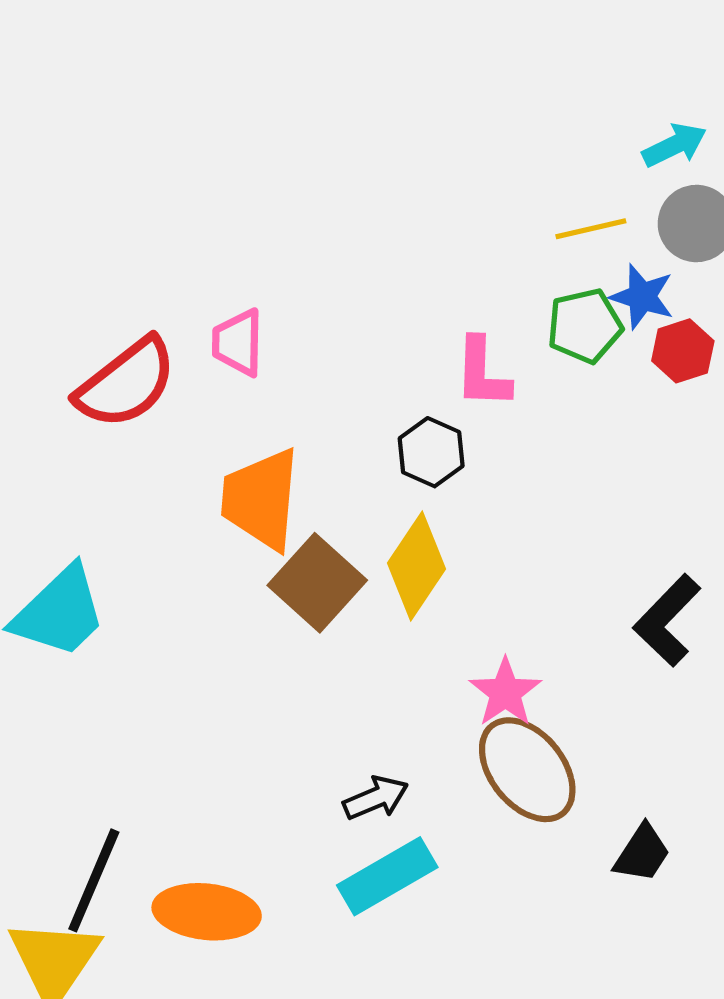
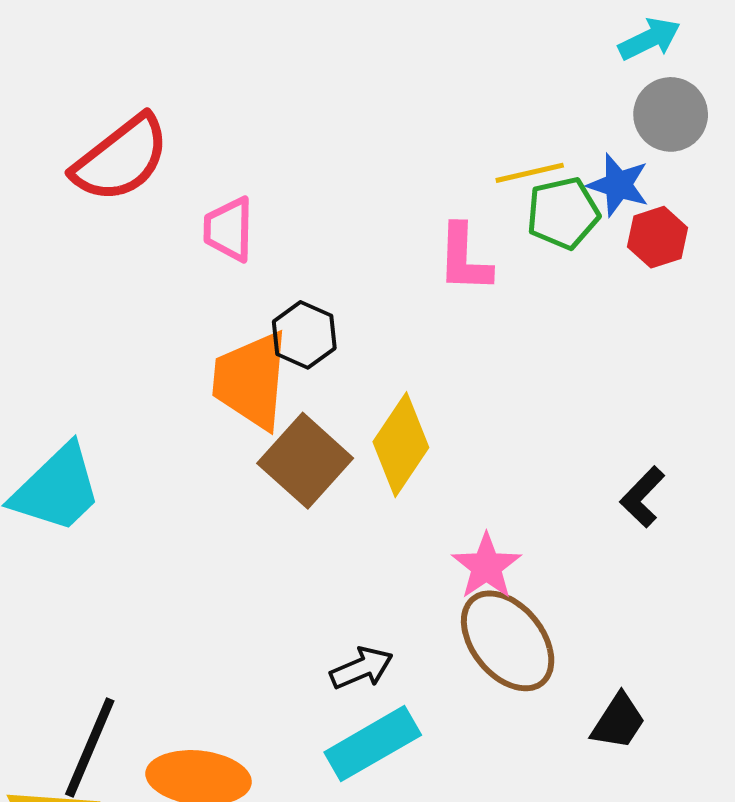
yellow line: (591, 229) -> (530, 173), moved
red semicircle: (126, 383) -> (121, 159), moved
black hexagon: (431, 452) -> (304, 335), moved
black L-shape: (667, 620) -> (642, 497), size x0.7

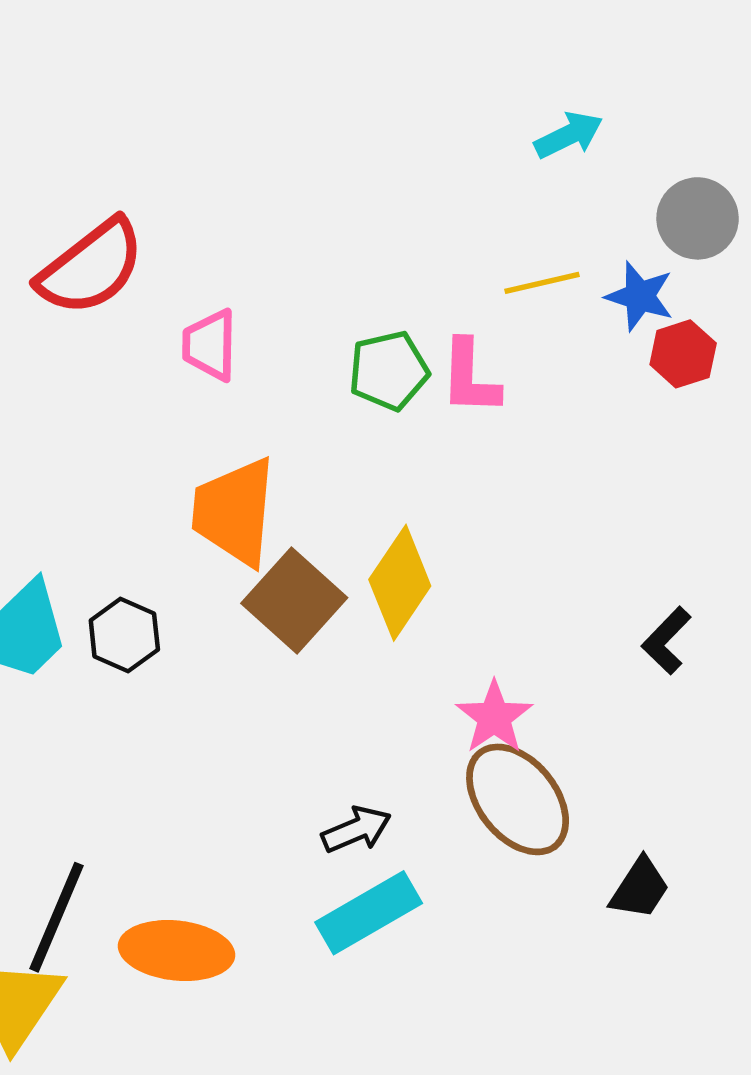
cyan arrow: (649, 39) -> (569, 135), moved
green pentagon: (563, 213) -> (389, 371), moved
black hexagon: (304, 335) -> (124, 635), moved

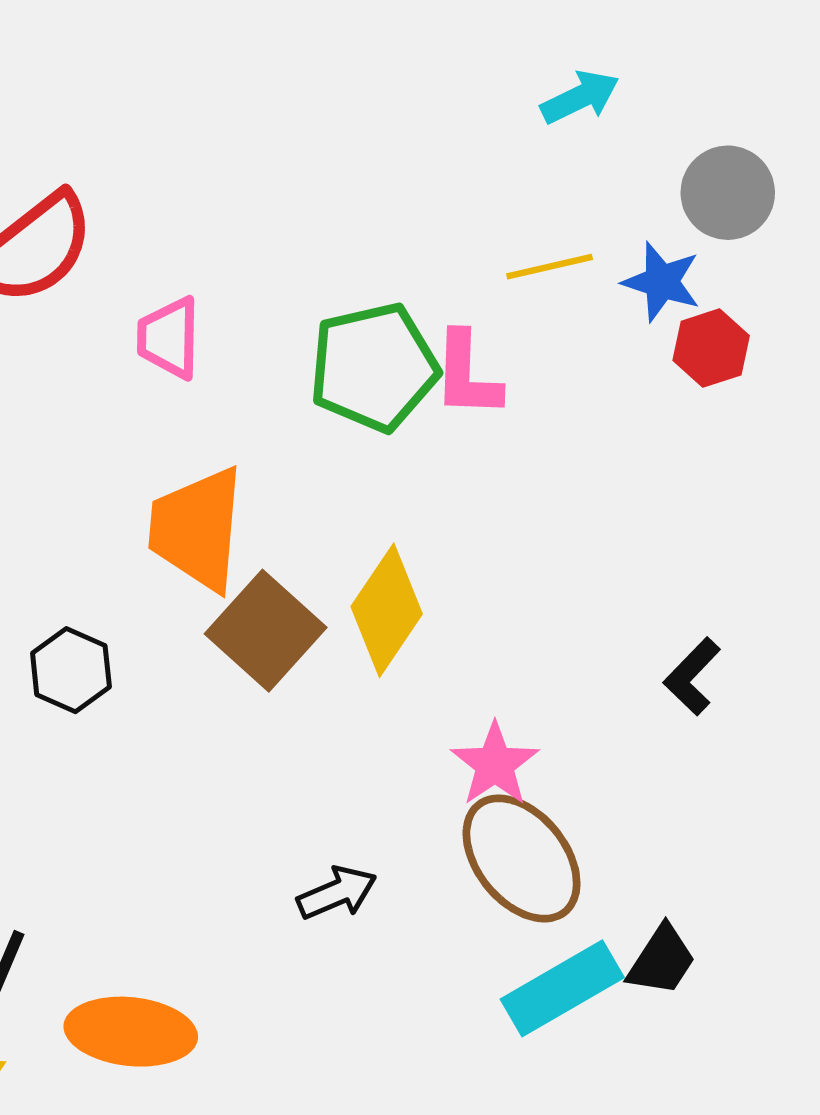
green pentagon: (389, 371) -> (374, 367), size x1.4
cyan rectangle: (369, 913) -> (562, 988), moved

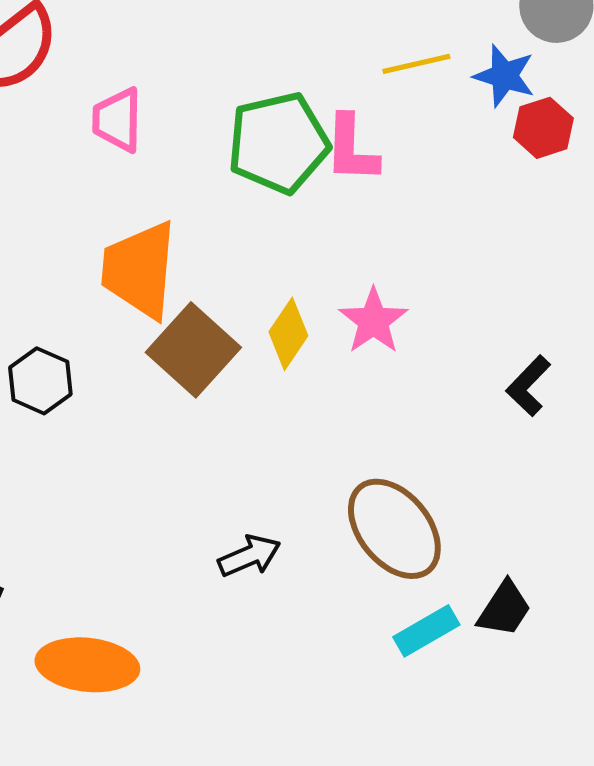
yellow diamond: (387, 610) -> (288, 334), size x0.7
pink star: (495, 764) -> (373, 321), moved
cyan rectangle: (562, 988) -> (426, 631), size x0.7

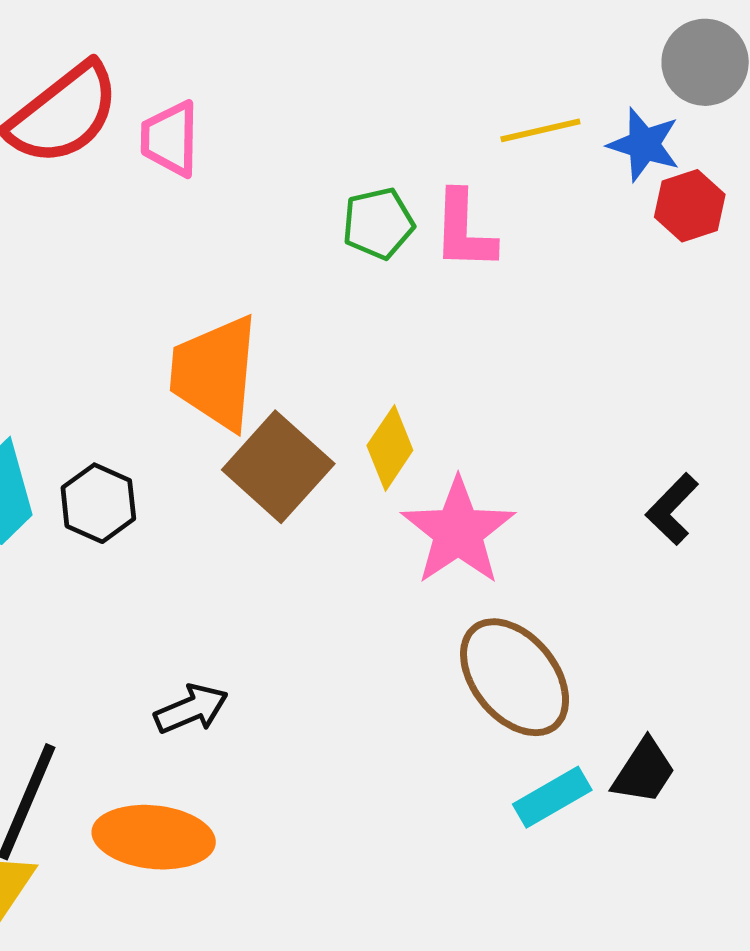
pink trapezoid: (117, 120) -> (170, 139), moved
green pentagon: (278, 143) -> (378, 223), size x0.6
pink star: (373, 321) -> (458, 531), moved, size x1.4
black arrow: (249, 556) -> (191, 709), moved

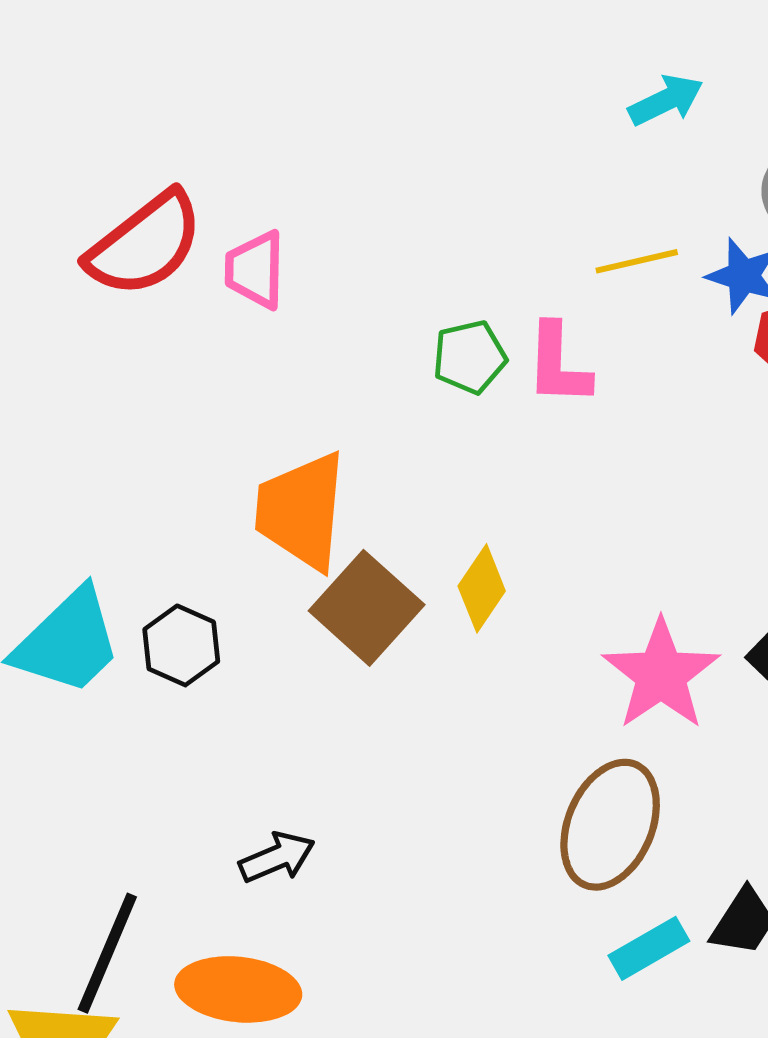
pink star: (458, 531) -> (661, 674), moved
brown ellipse: (515, 677) -> (610, 825), turned 62

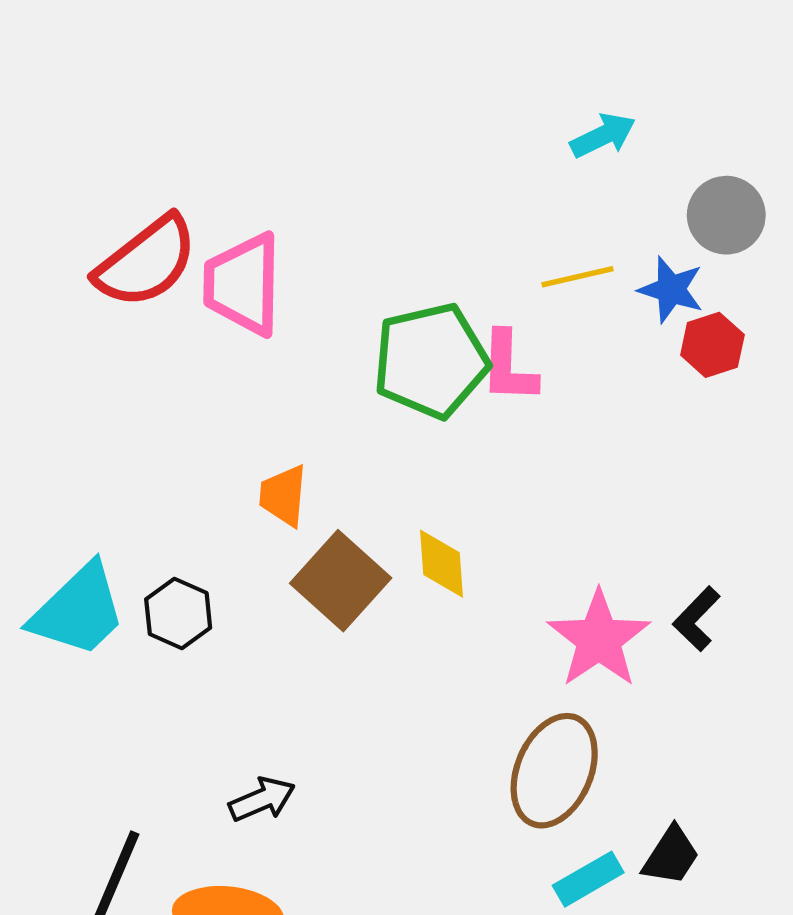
pink trapezoid: (255, 270) -> (243, 284), size x1.5
green pentagon: (470, 357) -> (431, 361), size x1.8
orange trapezoid: (301, 511) -> (283, 496), size x0.6
yellow diamond: (482, 588) -> (442, 564), turned -38

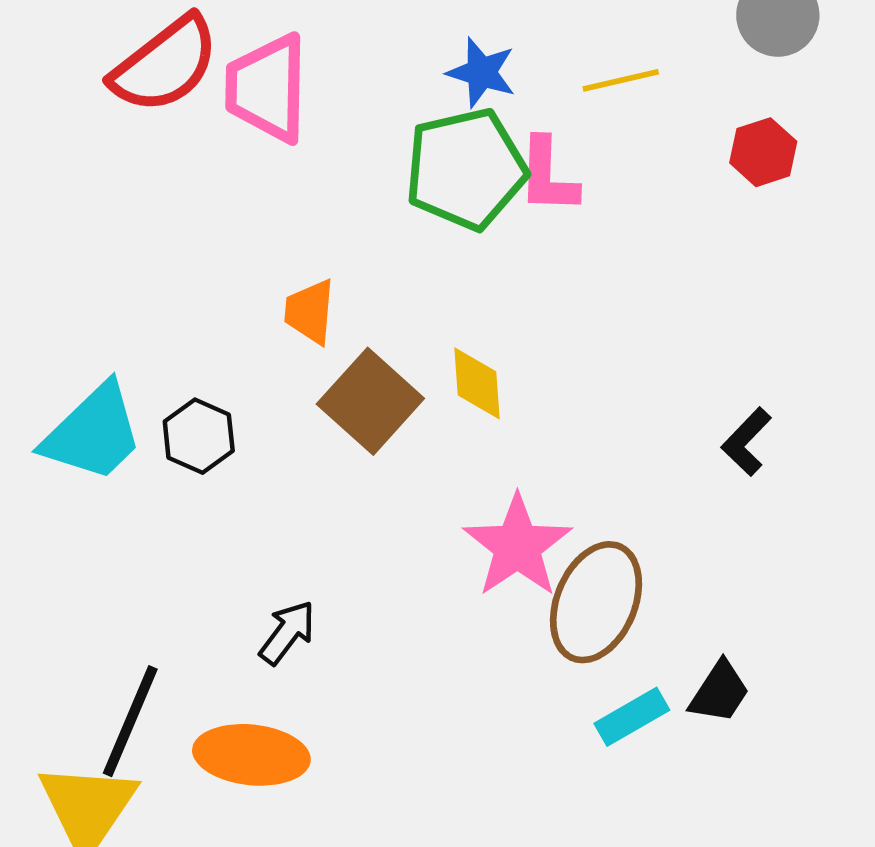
blue star: (671, 290) -> (482, 72), moved
pink star: (599, 639) -> (517, 546), moved
black arrow: (262, 799) -> (287, 633), turned -30

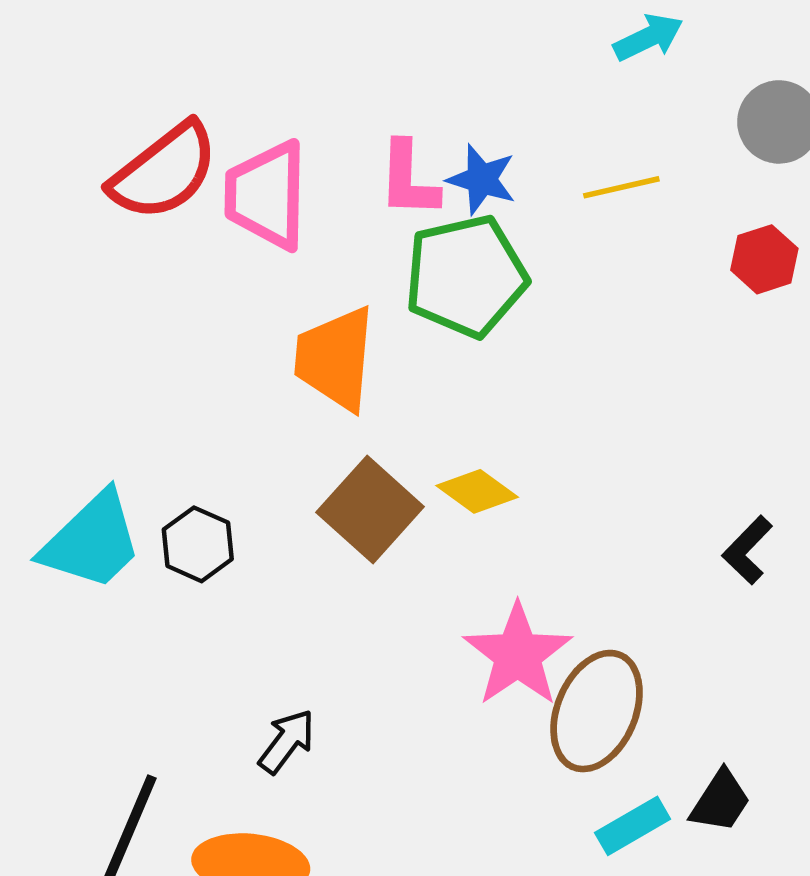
pink L-shape: (548, 176) -> (408, 179), moved
orange trapezoid: (310, 312) -> (335, 358), moved, size x1.6
yellow diamond: (477, 383) -> (477, 491), turned -50

